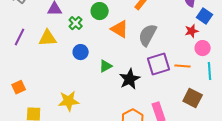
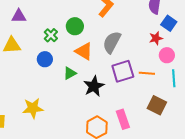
green circle: (100, 11) -> (75, 26), moved
green cross: (76, 23) -> (51, 35), moved
orange triangle: (120, 29) -> (84, 51), moved

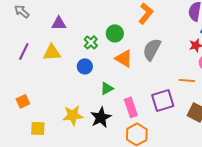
purple square: (123, 71) -> (163, 100), moved
green triangle: (70, 73) -> (107, 88), moved
black star: (94, 86) -> (101, 117), moved
pink rectangle: (123, 119) -> (131, 107), moved

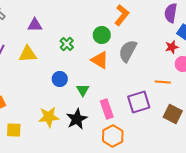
green circle: (115, 33) -> (102, 35), moved
blue circle: (85, 66) -> (60, 79), moved
green triangle: (107, 88) -> (83, 90), turned -32

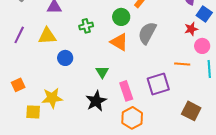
green cross: (67, 44) -> (86, 26), turned 32
blue circle: (60, 79) -> (65, 58), moved
brown square: (173, 114) -> (191, 111), moved
yellow star: (49, 117) -> (52, 98), moved

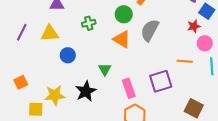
black star: (96, 101) -> (86, 91), moved

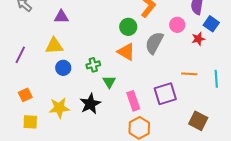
green cross: (89, 23) -> (93, 65), moved
purple line: (22, 32) -> (20, 55), moved
pink circle: (205, 43) -> (177, 25), moved
blue circle: (68, 55) -> (63, 68), moved
yellow square: (36, 109) -> (30, 122), moved

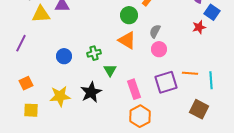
pink circle: (177, 25) -> (159, 49), moved
gray semicircle: (154, 43) -> (155, 31), size x0.6
yellow triangle: (54, 46) -> (41, 14), moved
orange line: (189, 74) -> (190, 73), moved
cyan line: (216, 79) -> (211, 80), moved

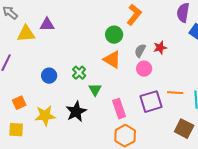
red star: (199, 27) -> (160, 48), moved
green cross: (94, 53) -> (79, 73), turned -32
orange square: (26, 83) -> (19, 103), moved

